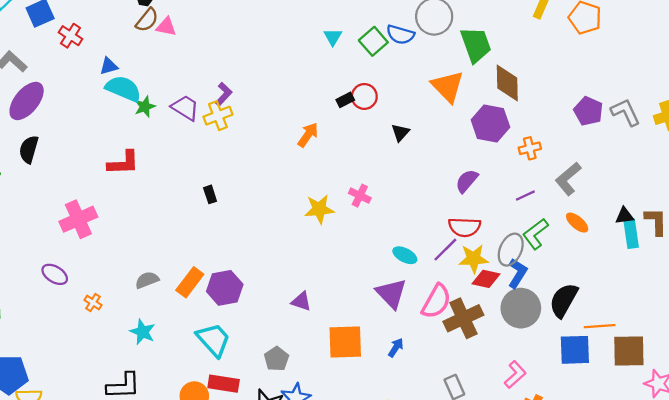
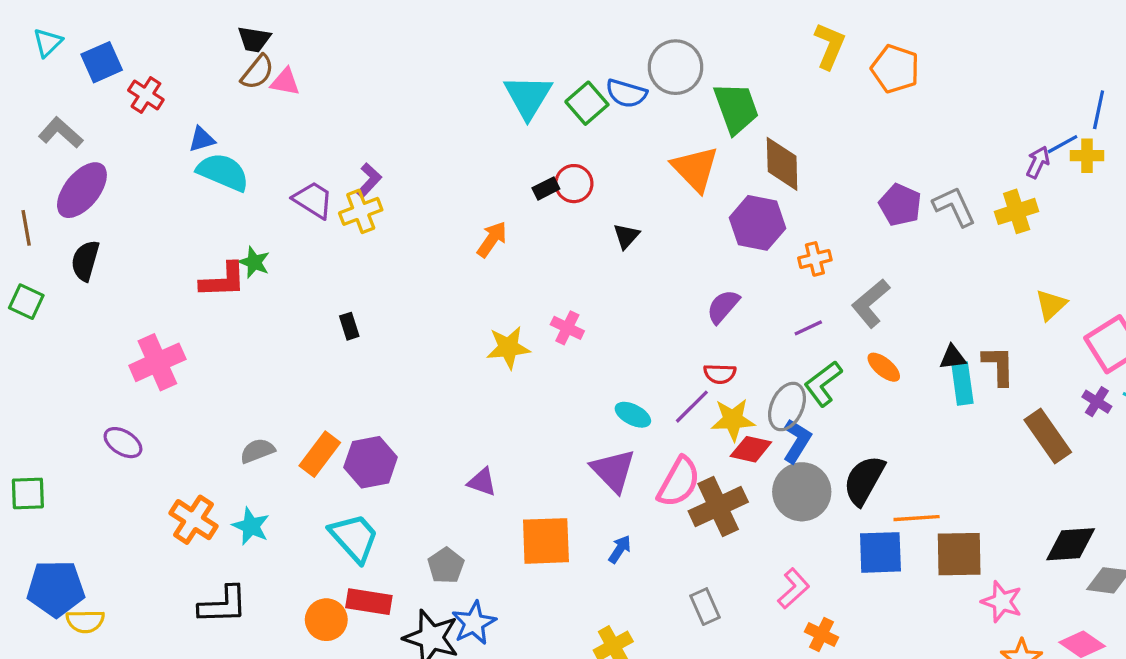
cyan triangle: (333, 37) -> (528, 97), size x1.8
green star: (145, 107) -> (254, 262), moved, turned -30
red semicircle: (465, 227) -> (720, 374), size x0.7
orange cross: (93, 303) -> (193, 520), moved, size x1.8

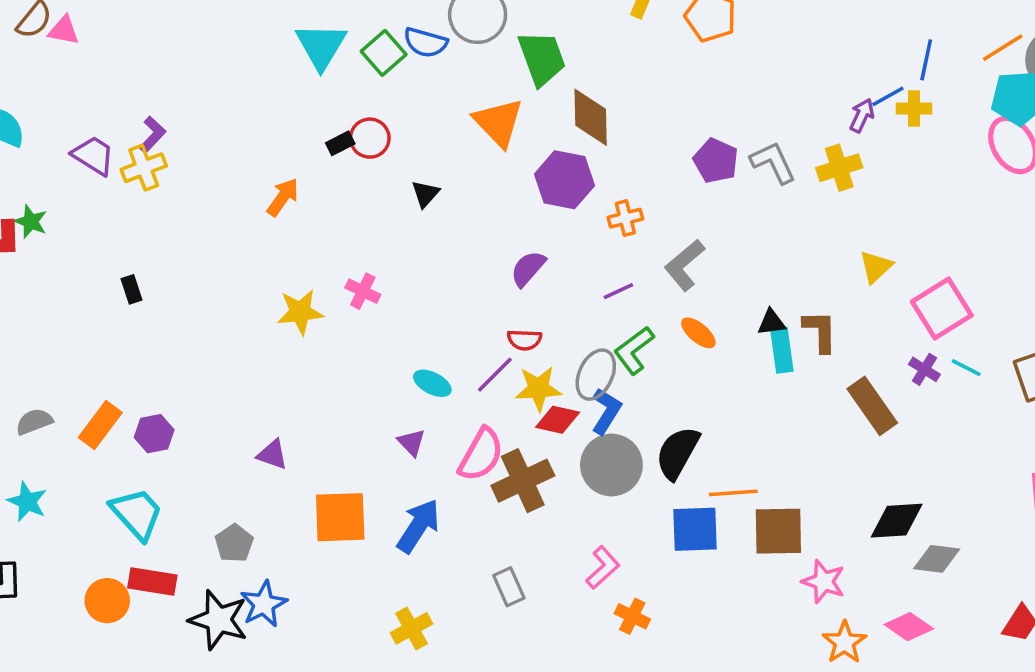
purple hexagon: (371, 462) -> (154, 434), size x0.7
purple triangle: (613, 470) -> (411, 442), size x0.6
blue arrow: (620, 549) -> (418, 526), size x1.8

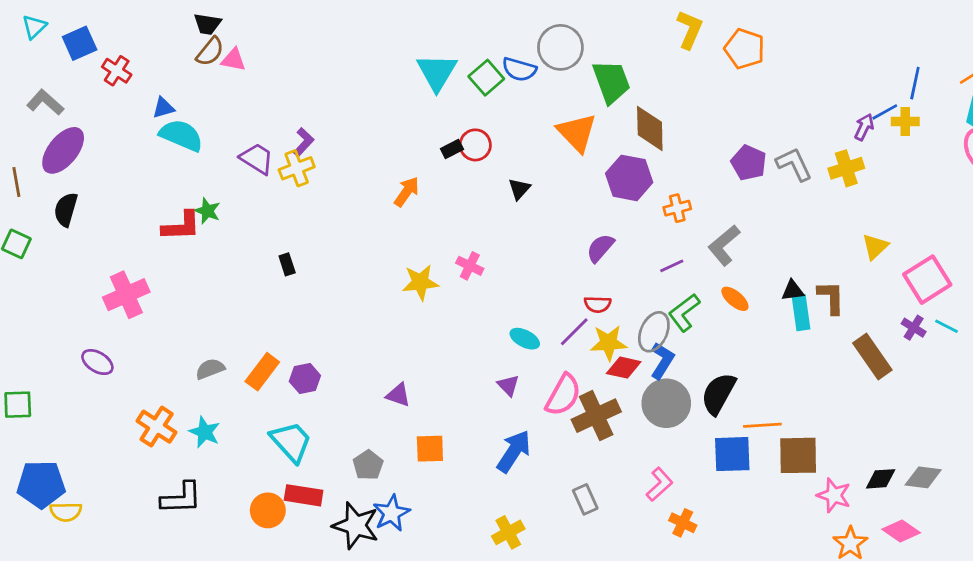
orange square: (340, 517) -> (430, 449), moved, size x0.7
black diamond: (897, 521) -> (881, 479), moved, size x0.7

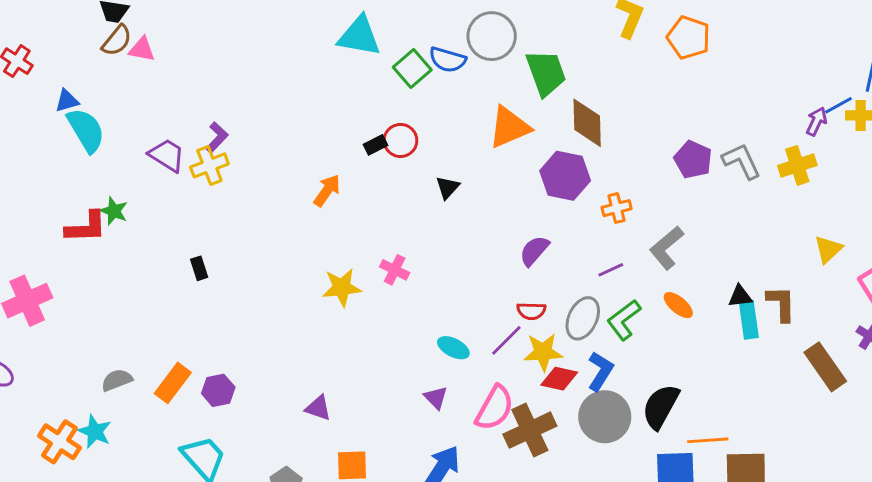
cyan triangle: (437, 72) -> (359, 36), moved, turned -51
orange triangle: (577, 133) -> (509, 127), turned 51
cyan semicircle: (181, 135) -> (86, 130), turned 36
gray ellipse: (654, 332) -> (583, 318), moved
cyan star: (205, 432) -> (95, 431), moved

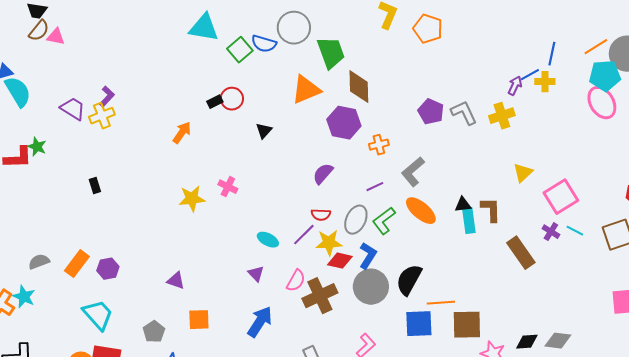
orange ellipse: (678, 305) -> (421, 211), size x1.5
pink semicircle: (495, 408) -> (296, 281), size x0.7

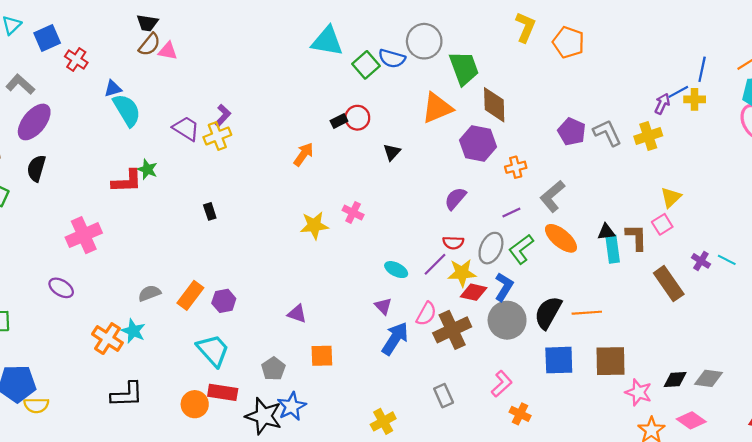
pink square: (561, 197) -> (662, 224), moved, size x0.6
orange line: (441, 303) -> (587, 313), moved
blue arrow: (260, 322) -> (395, 339), moved

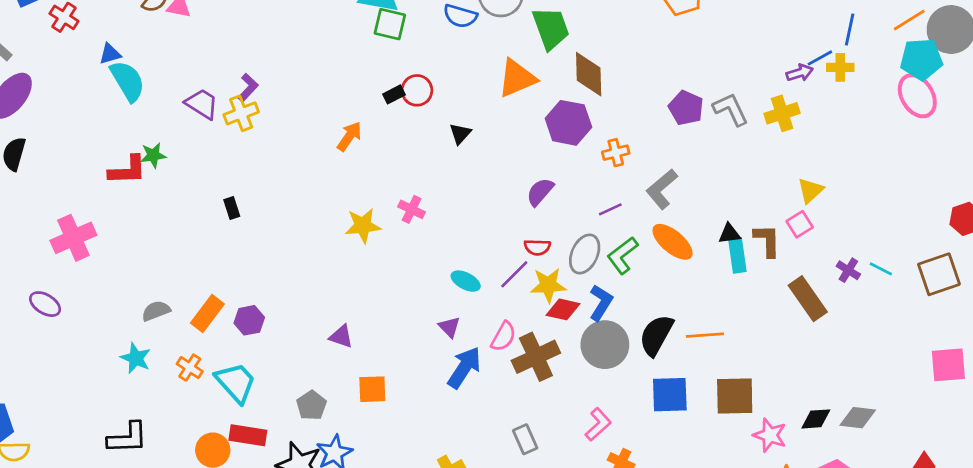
green square: (366, 65) -> (390, 24), moved, turned -36
purple arrow: (662, 104) -> (800, 73), turned 48
green star: (147, 169) -> (153, 155), turned -30
orange cross: (107, 339) -> (190, 368), moved, size x0.7

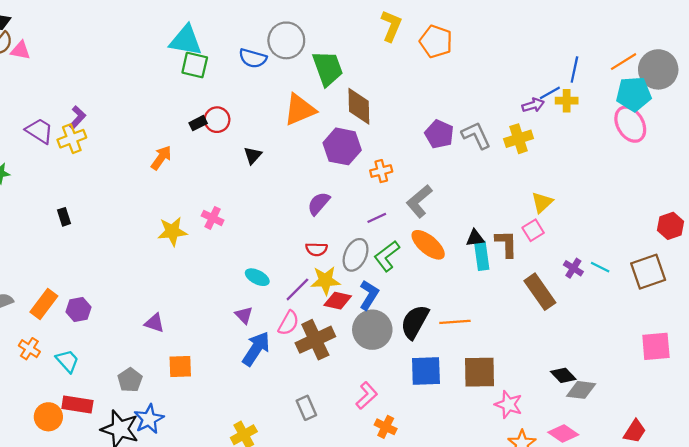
purple line: (514, 274) -> (297, 289), moved
cyan trapezoid: (236, 382) -> (67, 361), size x0.7
black diamond: (816, 419) -> (563, 375), moved, turned 50

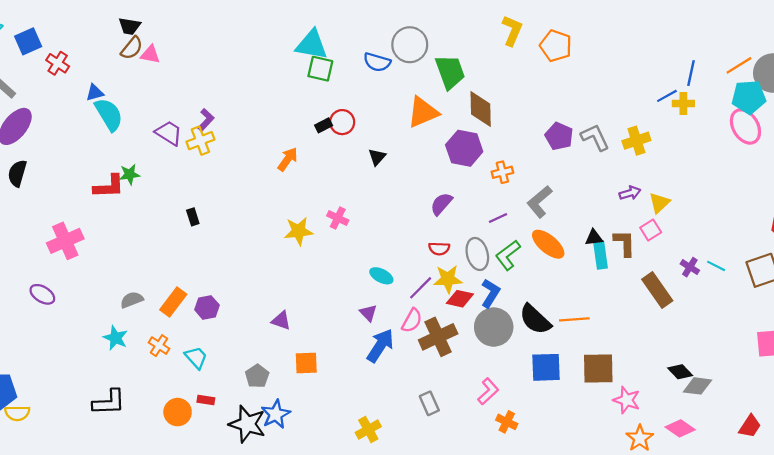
purple arrow: (533, 105) -> (630, 193), moved
gray ellipse: (356, 255) -> (477, 254), turned -40
black semicircle: (415, 322) -> (535, 319), turned -76
red rectangle: (77, 404) -> (206, 400), size x0.6

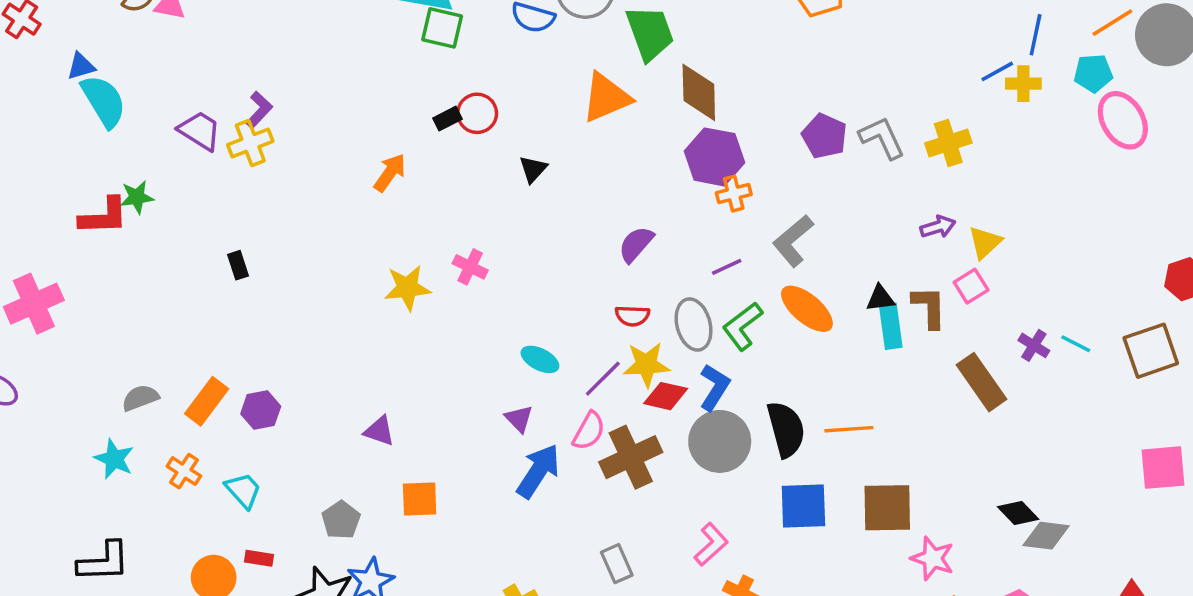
cyan pentagon: (749, 97) -> (1093, 73), moved, size x0.7
purple hexagon: (464, 148) -> (714, 157), moved
black semicircle: (535, 319) -> (786, 429), turned -148

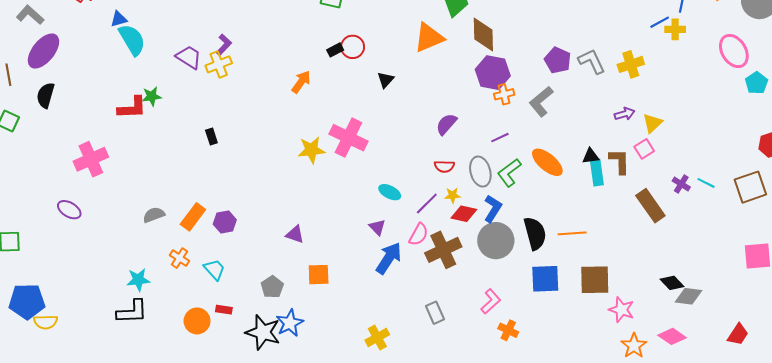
cyan pentagon: (1093, 73) -> (757, 83), moved, turned -30
gray L-shape: (793, 241) -> (541, 101), moved
pink cross: (470, 267) -> (348, 138), size x1.8
yellow star: (646, 365) -> (453, 195), size x0.6
cyan star: (114, 459) -> (138, 280), moved, turned -30

